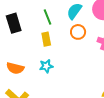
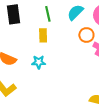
orange circle: (78, 32) -> (86, 35), moved

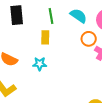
cyan semicircle: (75, 12) -> (78, 16), turned 78

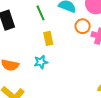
yellow rectangle: (45, 37) -> (48, 38), moved

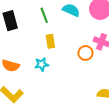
orange circle: (83, 26) -> (85, 53), moved

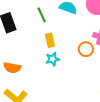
cyan star: (42, 64) -> (53, 59), moved

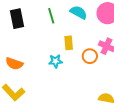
yellow rectangle: (50, 40) -> (69, 43), moved

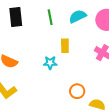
cyan semicircle: (78, 12) -> (78, 16), turned -60
orange circle: (90, 56) -> (77, 91), moved

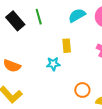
black rectangle: (16, 17) -> (15, 21), turned -30
green line: (50, 17) -> (39, 17), moved

